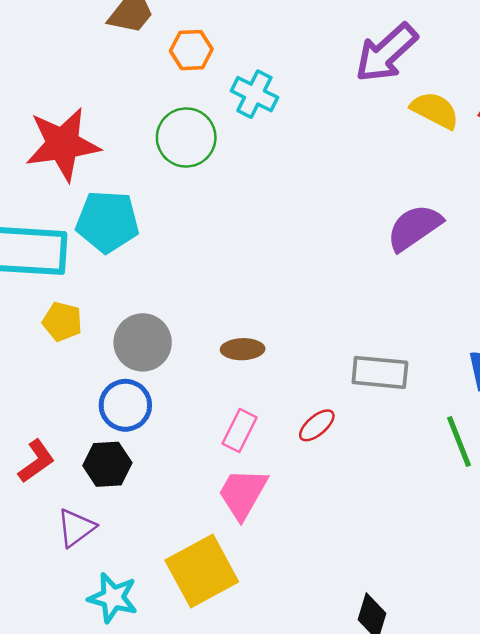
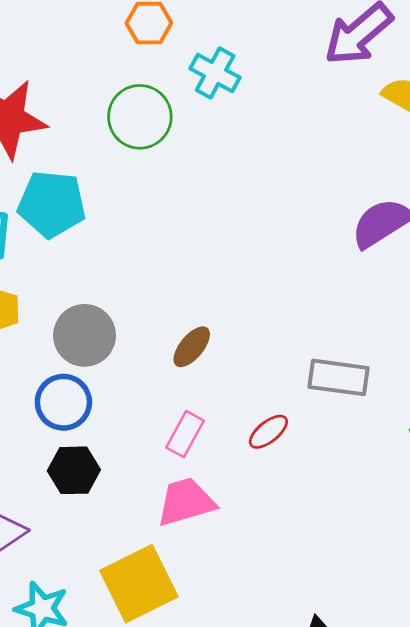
brown ellipse: (243, 349) -> (192, 347), turned -51
black hexagon: (107, 464) -> (74, 470), moved
pink trapezoid: (243, 493) -> (186, 502), turned 42

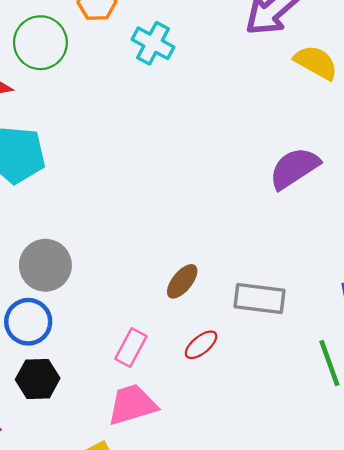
green circle: (140, 117) -> (40, 43), moved
brown ellipse: (192, 347) -> (182, 281), moved

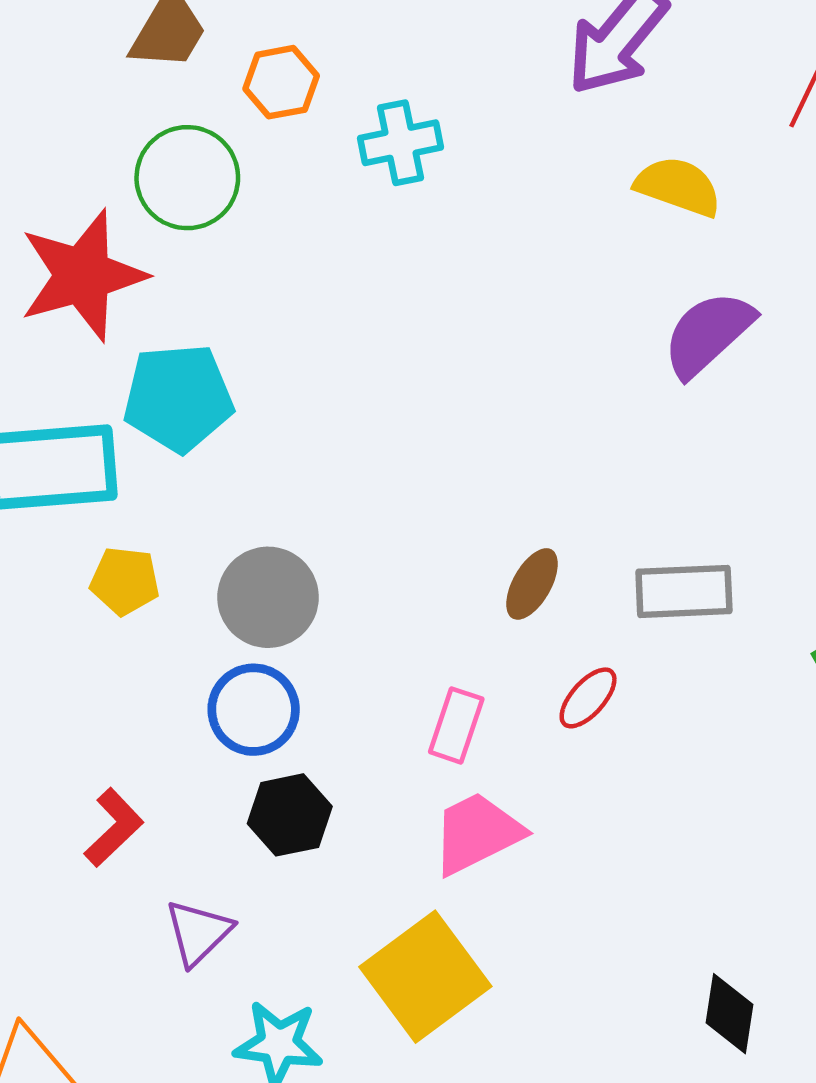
cyan cross: (153, 43) -> (400, 143), turned -30
yellow semicircle: (316, 62) -> (678, 187), moved

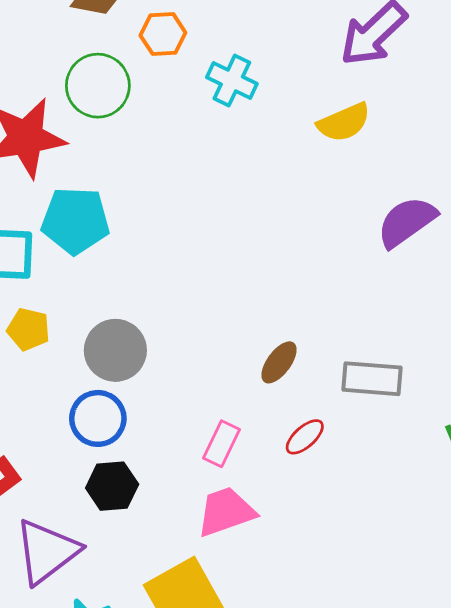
cyan cross: (400, 143) -> (232, 81), turned 30
yellow semicircle: (678, 187) -> (344, 122), moved, turned 130
purple triangle: (198, 932) -> (47, 551), size x1.6

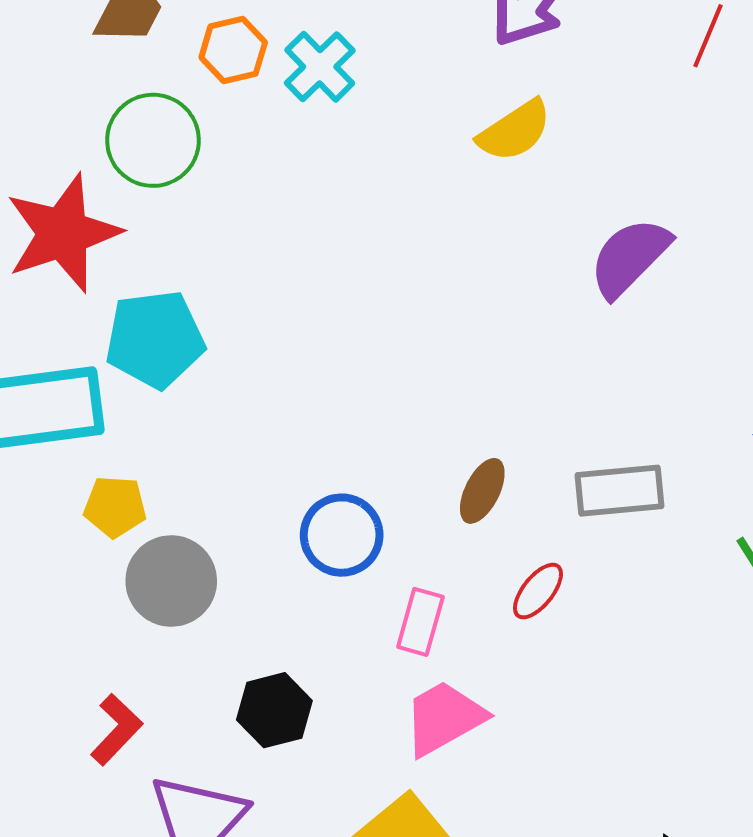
cyan cross: (232, 81) -> (320, 67), moved, turned 30
gray circle: (115, 350) -> (171, 581), moved
blue circle: (98, 418) -> (342, 535), moved

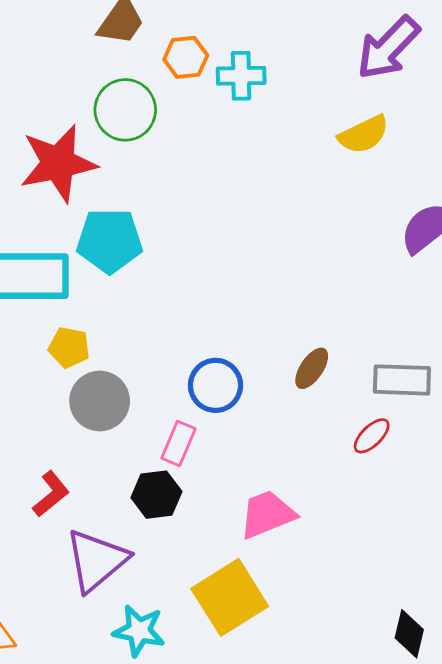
cyan cross: (320, 67) -> (241, 76), turned 36
red ellipse: (538, 591) -> (372, 436), moved
pink rectangle: (420, 622) -> (178, 443), moved

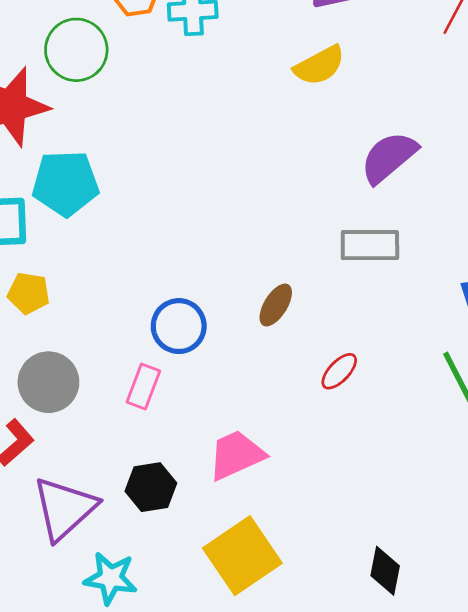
gray rectangle: (402, 380) -> (370, 245), moved
gray circle: (100, 401) -> (48, 382), moved
black hexagon: (156, 495) -> (151, 487), moved
yellow square: (230, 597) -> (242, 556), moved

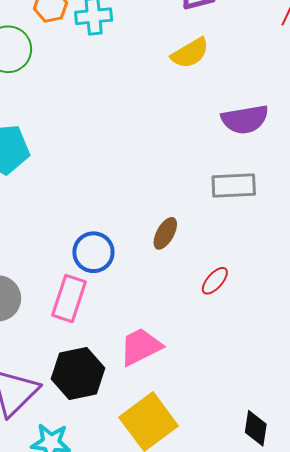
purple semicircle: (389, 157) -> (245, 119), turned -147
pink rectangle: (143, 386) -> (69, 299), size x1.4
black hexagon: (151, 487) -> (78, 373), size x1.4

